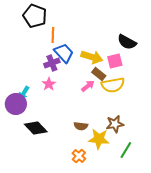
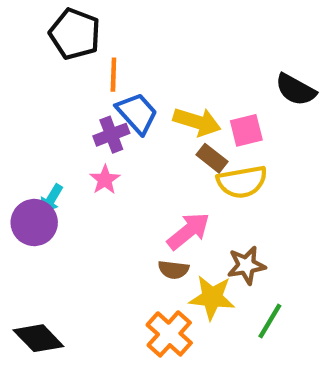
black semicircle: (127, 42) -> (296, 90), moved
pink arrow: (88, 86) -> (188, 231), moved, size x1.5
black diamond: (36, 128) -> (38, 338), moved
orange cross: (79, 156) -> (169, 334), size x1.5

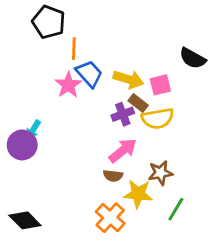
purple cross: (111, 135) -> (123, 114), moved
pink star: (105, 180) -> (68, 85), moved, size x1.4

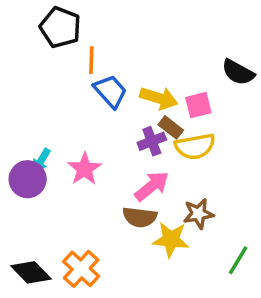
pink star: (68, 85) -> (85, 169), moved
brown semicircle: (113, 176) -> (140, 217), size x1.4
green line: (176, 209) -> (238, 260), moved
orange cross: (110, 218) -> (81, 269), moved

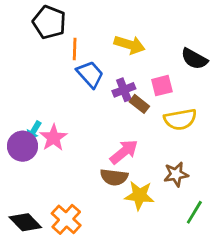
yellow arrow: (159, 98) -> (130, 45), moved
purple cross: (152, 141) -> (124, 90), moved
yellow semicircle: (195, 146) -> (180, 119), moved
pink star: (85, 169) -> (53, 138), moved
brown star: (198, 214) -> (176, 174), moved

